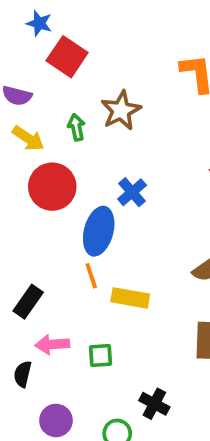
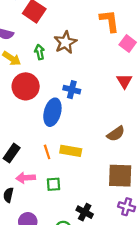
blue cross: (132, 192) -> (72, 90), turned -35
orange line: (91, 276) -> (47, 152), moved

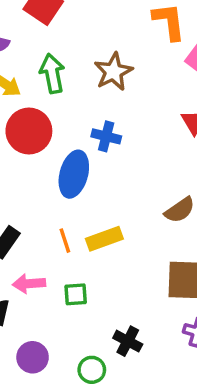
brown star: (65, 42) -> (113, 72), moved
green arrow: (40, 52) -> (52, 74), size x1.5
yellow rectangle: (71, 151) -> (104, 239), turned -30

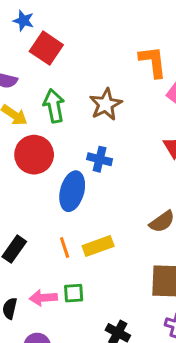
pink arrow: (29, 284) -> (43, 298), moved

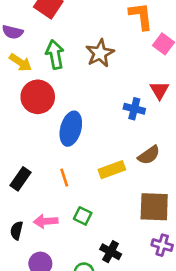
blue cross: (100, 159) -> (134, 109), moved
yellow rectangle: (98, 246) -> (112, 170), moved
green square: (74, 293) -> (83, 216), moved, turned 30

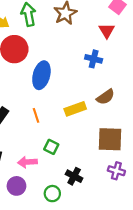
red triangle: (159, 90) -> (107, 31), moved
pink arrow: (46, 221) -> (27, 162), moved

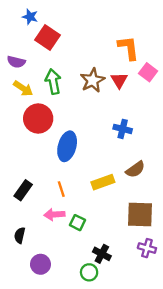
red triangle: (107, 31) -> (119, 80), moved
pink arrow: (27, 162) -> (54, 215), moved
green circle: (52, 194) -> (89, 272), moved

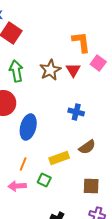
orange line: (61, 189) -> (23, 164), turned 40
brown square: (140, 215) -> (91, 186), size x0.7
green square: (77, 223) -> (44, 180), moved

